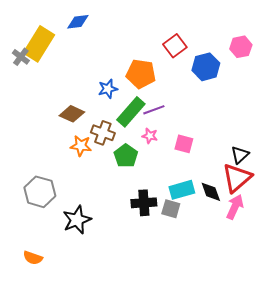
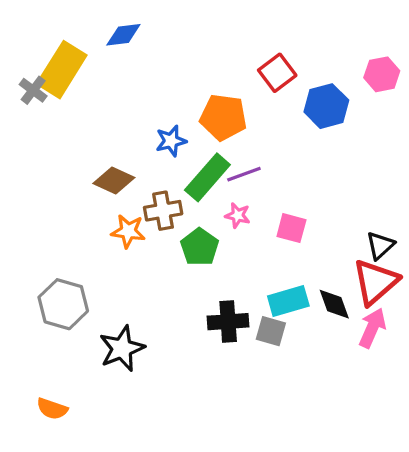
brown cross: (103, 133) -> (163, 211), turned -30

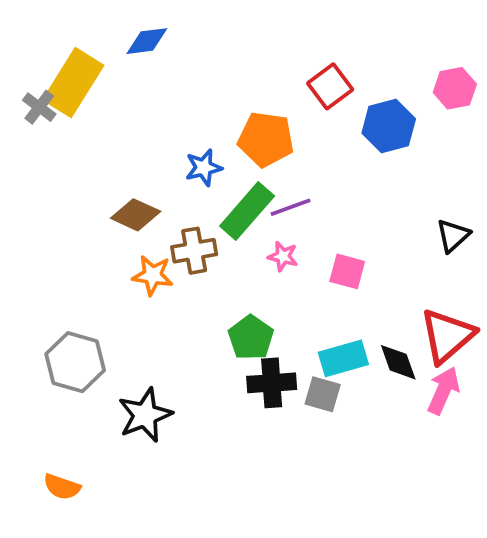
black triangle: (380, 246) -> (453, 236), moved
green pentagon: (200, 247) -> (251, 338), moved

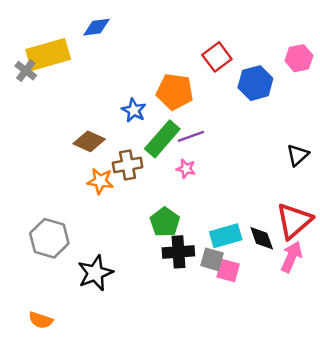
yellow rectangle: (73, 83) -> (48, 54), turned 42
blue star: (204, 168) -> (134, 110), turned -30
pink square: (347, 271) -> (228, 271), moved

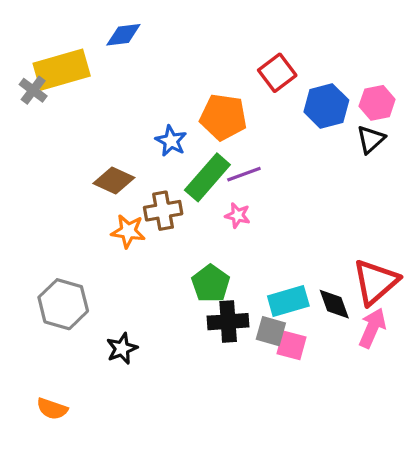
pink hexagon: (299, 58) -> (377, 103), moved
black triangle: (298, 155) -> (371, 139), moved
black star: (95, 273) -> (122, 349), size x0.7

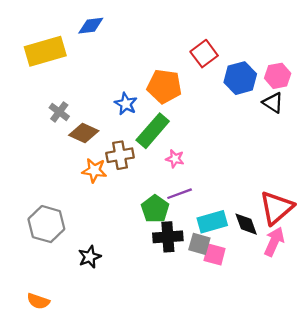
gray cross: (33, 90) -> (59, 112), moved
black triangle: (371, 139) -> (273, 103), turned -45
purple line: (244, 174) -> (180, 194), moved

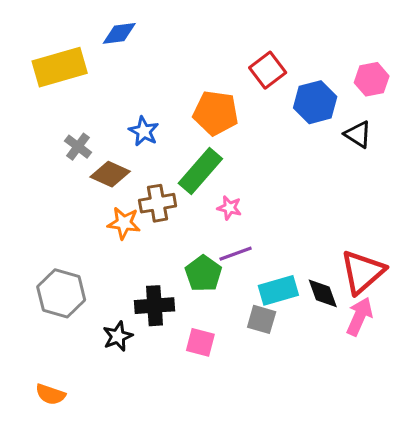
pink hexagon: (278, 76) -> (372, 79), moved
blue star: (126, 104) -> (144, 131), moved
black cross: (168, 237) -> (154, 306), moved
pink square: (215, 254) -> (200, 342), moved

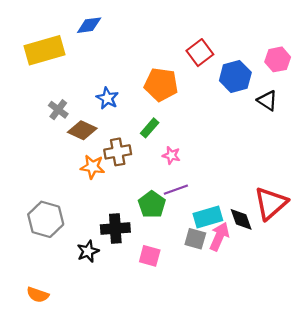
green rectangle: (200, 171) -> (150, 128), size x0.6
pink arrow: (359, 316) -> (219, 236), moved

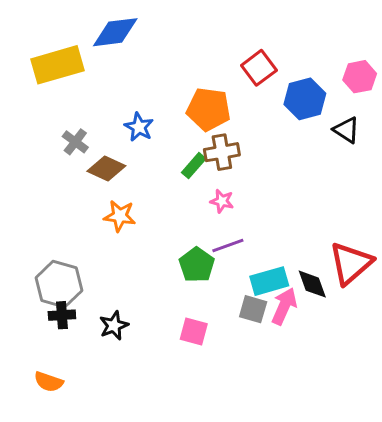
blue diamond: (89, 25) -> (115, 32), size x1.4
brown cross: (118, 152) -> (222, 152), moved
black cross: (115, 228) -> (62, 315), moved, size x0.7

